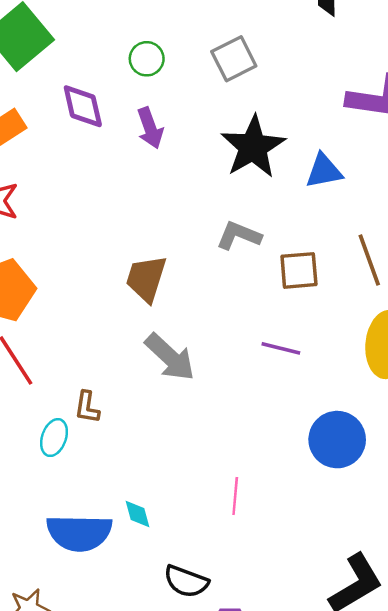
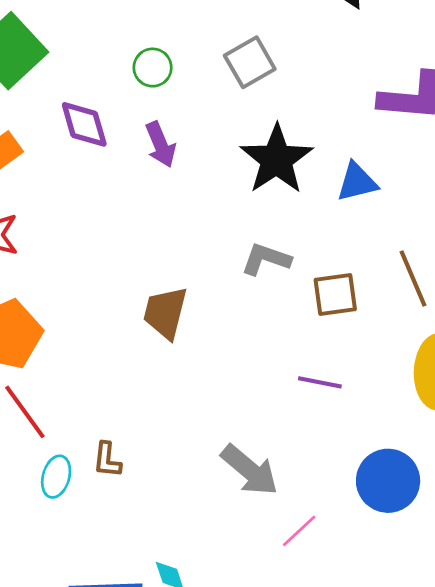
gray arrow: (170, 357) -> (250, 470), moved
cyan ellipse: (54, 438) -> (56, 477), moved
pink line: (235, 496) -> (299, 531), moved, turned 45

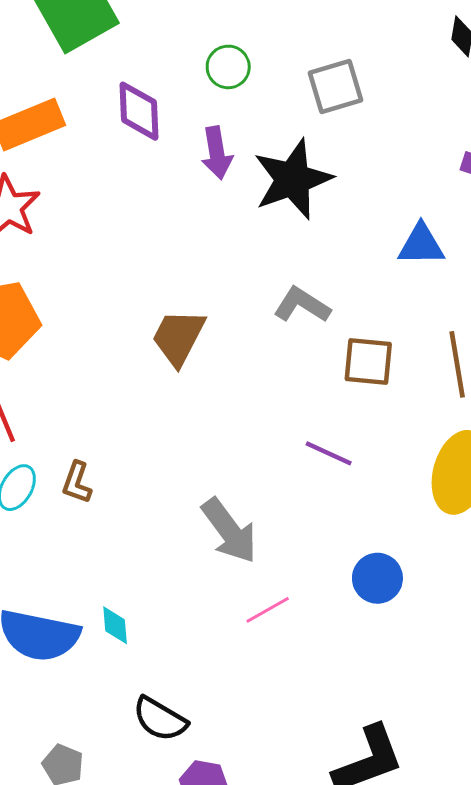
black star: (277, 159) -> (293, 179), moved
blue circle: (388, 481) -> (377, 578), size x0.7

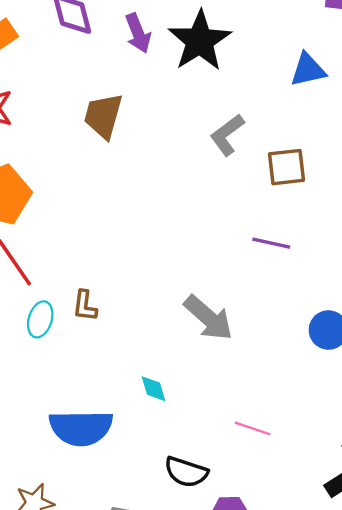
gray L-shape: (302, 305) -> (227, 135), turned -57
brown trapezoid: (178, 337) -> (103, 116), moved
pink line: (268, 610) -> (253, 428), moved, turned 60
cyan diamond: (115, 625) -> (153, 389), moved

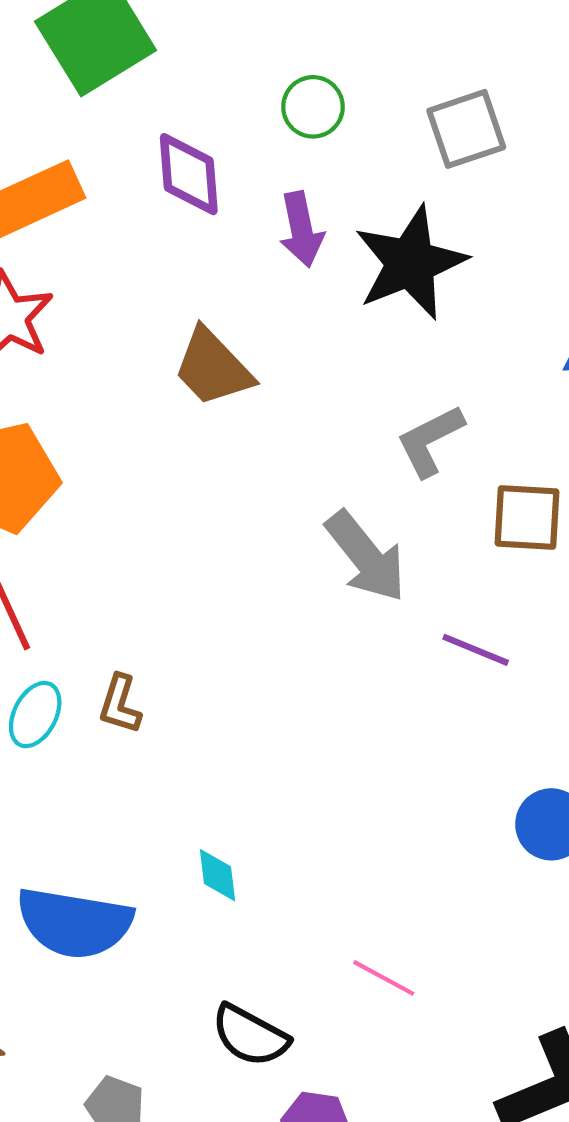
brown trapezoid: (103, 116) -> (213, 368), turned -69
gray arrow: (208, 318) -> (366, 556), moved

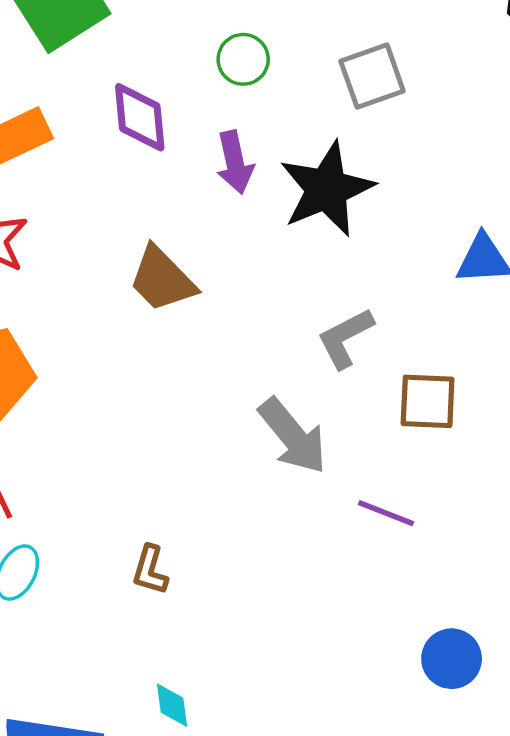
brown L-shape: (120, 704) -> (150, 570), moved

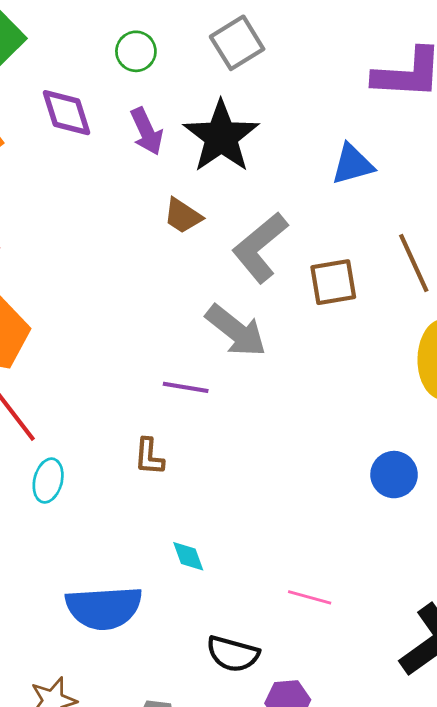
brown trapezoid: (162, 279) -> (183, 216), moved, size x0.7
gray L-shape: (345, 338) -> (260, 247), size x1.4
purple line: (386, 513) -> (186, 387), moved

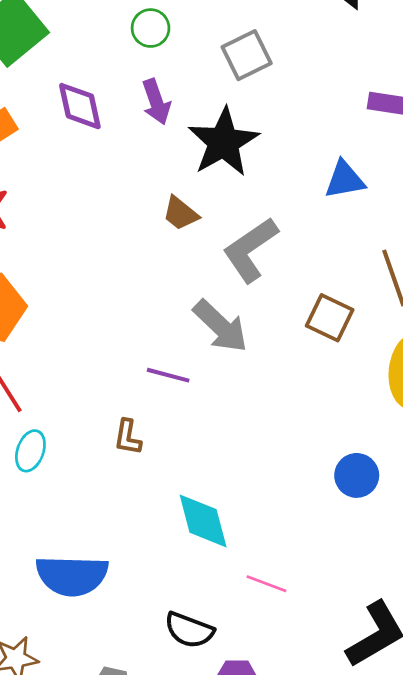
green circle: (136, 51) -> (151, 28), moved
purple arrow: (147, 131) -> (156, 102), moved
brown square: (333, 282) -> (330, 318), moved, turned 30
cyan diamond: (188, 556) -> (203, 521), moved, size x1.8

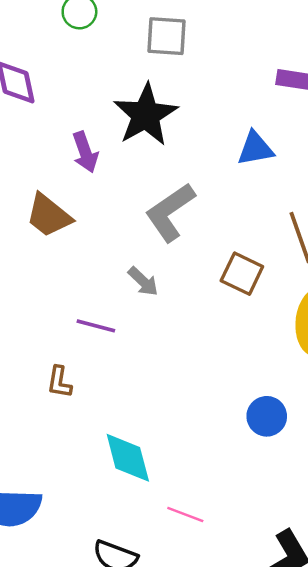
gray square: (247, 55) -> (166, 36), turned 30
purple arrow: (156, 102) -> (85, 152), moved
brown trapezoid: (180, 213) -> (49, 215), moved, size x1.4
gray arrow: (220, 326) -> (143, 281), size x0.6

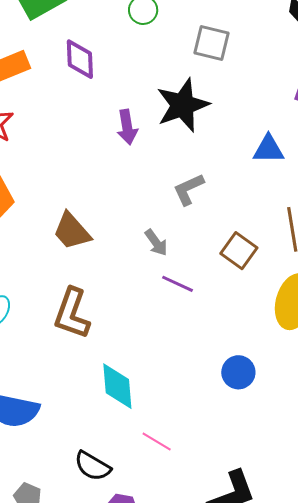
gray L-shape: (170, 212) -> (189, 189), size x0.7
brown trapezoid: (49, 215) -> (72, 231), moved
purple line: (96, 326) -> (177, 284), moved
brown L-shape: (59, 382) -> (72, 313), size x1.8

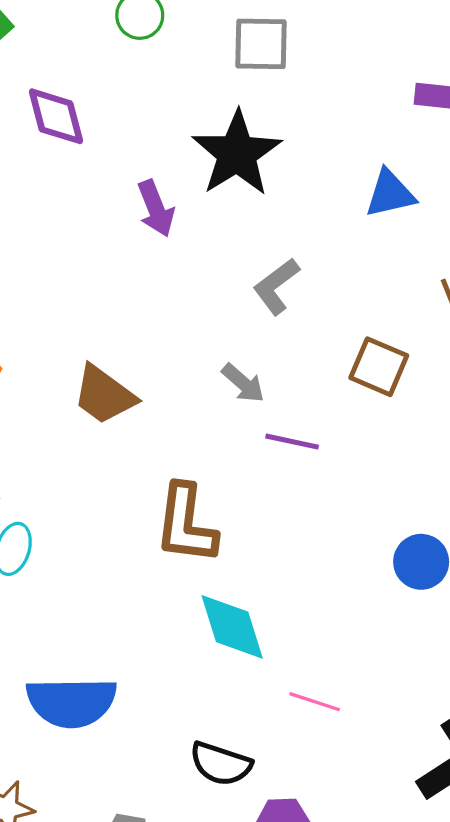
brown L-shape: (72, 313) -> (186, 524), moved

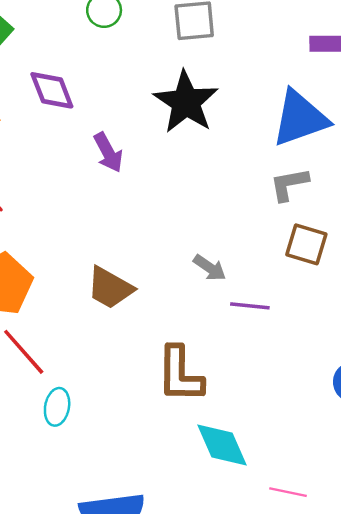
blue triangle: (390, 194) -> (300, 118), size x1.6
purple arrow: (156, 208) -> (108, 152), moved
gray L-shape: (276, 286) -> (289, 184), moved, turned 33

